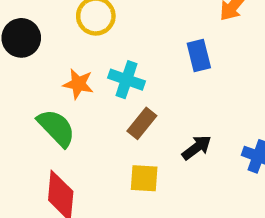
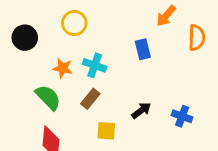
brown rectangle: (142, 123) -> (90, 99), moved

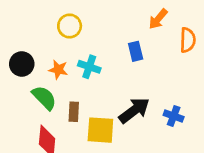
black circle: (25, 38) -> (22, 64), moved
brown rectangle: (90, 99) -> (74, 112), moved, turned -36
black arrow: (141, 110) -> (134, 110), size x1.6
yellow square: (106, 131) -> (100, 130), size x1.5

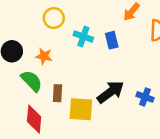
cyan cross: (89, 67) -> (83, 36), moved

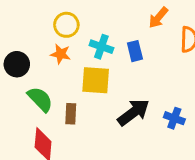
orange star: (44, 56) -> (61, 54), moved
yellow square: (81, 109) -> (96, 80), moved

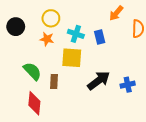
black circle: (17, 64) -> (16, 27), moved
blue cross: (174, 118) -> (128, 85), turned -32

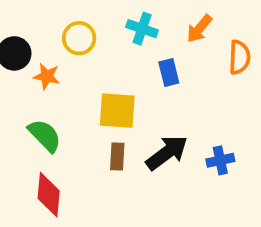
cyan cross: (76, 34) -> (142, 29), moved
orange star: (47, 39) -> (47, 76), moved
brown rectangle: (54, 82) -> (117, 157), moved

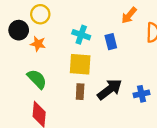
cyan cross: (142, 29) -> (81, 35), moved
yellow circle: (79, 38) -> (40, 14), moved

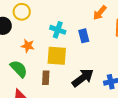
orange star: (38, 44) -> (28, 46), moved
brown rectangle: (80, 92) -> (46, 78), moved

